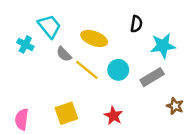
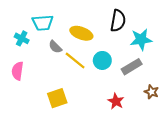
black semicircle: (136, 24) -> (118, 21), size x1.5
cyan trapezoid: (49, 26) -> (43, 23), turned 125
red star: (113, 116) -> (116, 101), moved
pink semicircle: (22, 119) -> (18, 71), moved

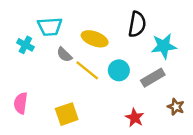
pink semicircle: (18, 71) -> (21, 103), moved

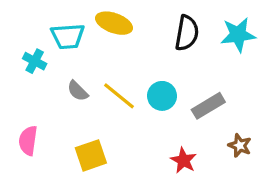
yellow ellipse: (95, 39) -> (114, 23), moved
cyan star: (164, 46) -> (238, 35), moved
gray semicircle: (64, 55) -> (78, 91), moved

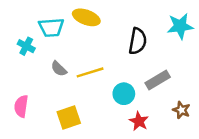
black semicircle: (187, 33) -> (138, 41), moved
yellow line: (119, 96) -> (90, 72), turned -56
cyan circle: (162, 96) -> (124, 94), moved

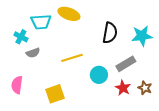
cyan star: (180, 26) -> (142, 36), moved
gray semicircle: (59, 69) -> (33, 53), moved, turned -64
red star: (139, 121) -> (123, 88), moved

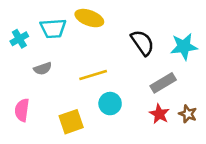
black semicircle: (110, 33) -> (142, 43), turned -45
cyan cross: (21, 37) -> (19, 39), moved, turned 32
cyan circle: (99, 75) -> (110, 104), moved

